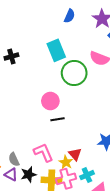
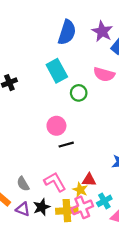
blue semicircle: (69, 16) -> (67, 32), size x1.6
green circle: (74, 73) -> (79, 93), size x0.6
red triangle: (75, 154) -> (89, 180), turned -40
gray semicircle: (14, 159) -> (23, 184), moved

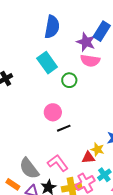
purple star: (102, 31) -> (86, 42), moved
gray semicircle: (23, 184) -> (29, 168), size x1.6
yellow star: (80, 190) -> (97, 149), moved

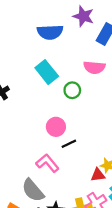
blue semicircle: (52, 27) -> (50, 32), turned 80
purple star: (86, 42) -> (83, 16), moved
pink L-shape: (58, 163) -> (47, 163), moved

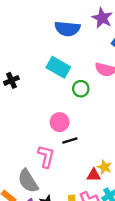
cyan rectangle: (47, 72) -> (58, 67), turned -30
pink L-shape: (47, 163) -> (46, 156), turned 45

